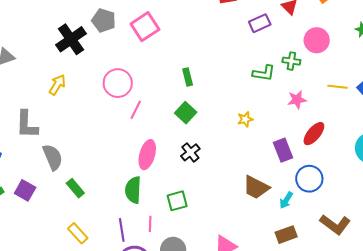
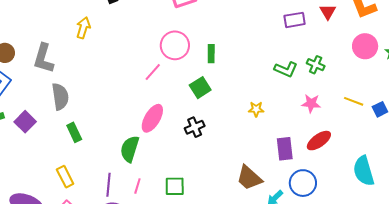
pink circle: (317, 40) -> (365, 46), moved
pink circle: (118, 83) -> (175, 45), moved
yellow arrow: (57, 85) -> (83, 28), turned -30
green square: (177, 201) -> (175, 186), moved

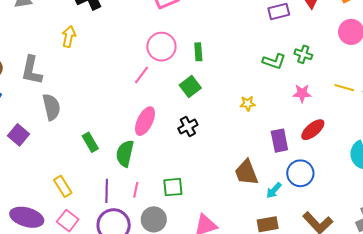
green rectangle: (74, 132) -> (90, 142), moved
brown trapezoid: (249, 178) -> (246, 172), turned 32

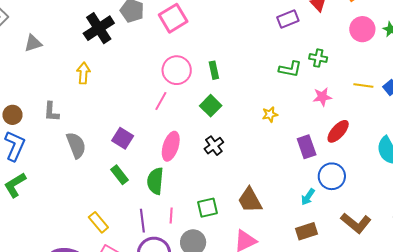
gray L-shape: (32, 70) -> (51, 112), size x0.7
purple square: (18, 135) -> (123, 138), moved
brown trapezoid: (246, 172) -> (250, 200), moved

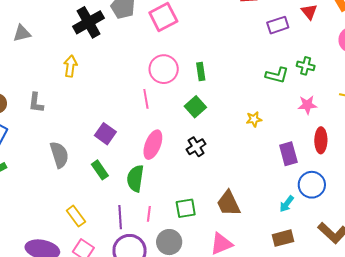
pink line: (161, 101) -> (146, 99), turned -42
red ellipse: (338, 131) -> (321, 140), turned -45
gray semicircle: (76, 145) -> (59, 155), moved

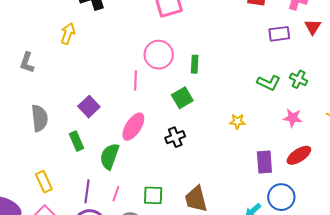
red ellipse: (321, 140) -> (299, 155), turned 45

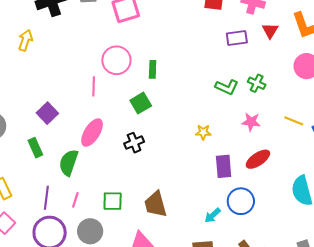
yellow star: (237, 121) -> (203, 132), moved

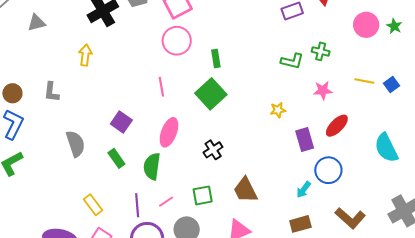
pink circle: (116, 60) -> (177, 41), moved
green square: (141, 103) -> (211, 94), size x1.4
black cross: (134, 143) -> (213, 150), moved
pink line: (75, 200) -> (166, 202), turned 49

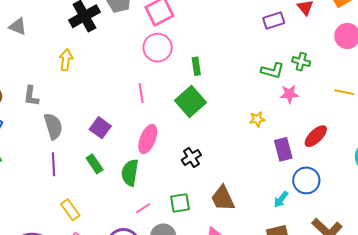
gray triangle: (36, 23) -> (18, 26), turned 36
pink star: (323, 90) -> (289, 94), moved
gray semicircle: (75, 144) -> (53, 126), moved
purple line: (137, 205) -> (54, 164), moved

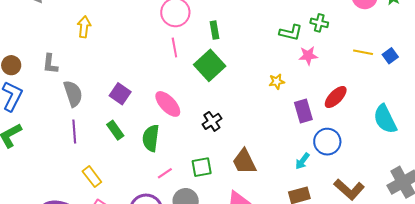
pink line: (141, 93) -> (174, 47), moved
pink ellipse: (148, 139) -> (168, 104), turned -64

